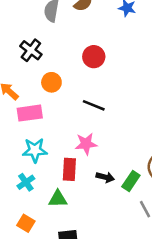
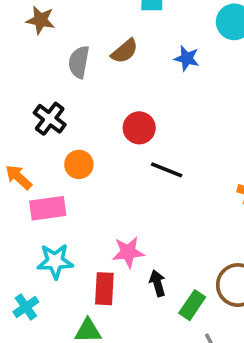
black line: (94, 105) -> (167, 170), moved
black arrow: (105, 177) -> (157, 283), moved, turned -120
cyan cross: (26, 182) -> (26, 307), moved

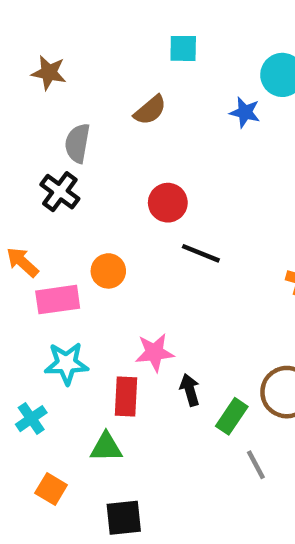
blue star: (187, 58) -> (245, 112), moved
gray semicircle: (79, 62) -> (77, 143), moved
orange circle: (79, 164) -> (108, 271), moved

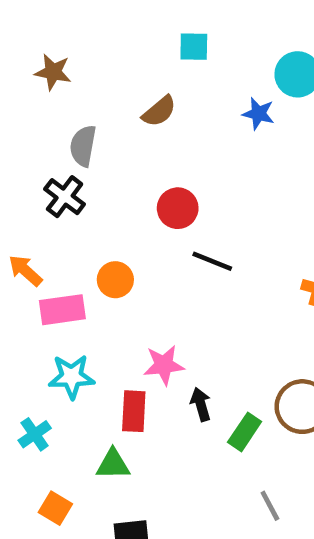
gray line: (256, 465) -> (270, 506), moved

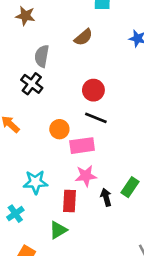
black line: (212, 261) -> (96, 118), moved
pink rectangle: (62, 310) -> (82, 146), moved
green rectangle: (245, 432) -> (130, 187), moved
green triangle: (113, 464) -> (58, 230), turned -30

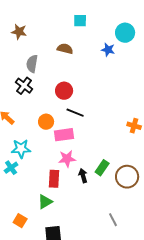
brown semicircle: (83, 37) -> (65, 49), turned -126
red circle: (93, 90) -> (64, 91), moved
cyan star: (35, 182) -> (21, 149), moved
cyan cross: (15, 214) -> (11, 168), moved

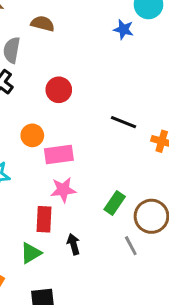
brown semicircle: (65, 49) -> (43, 24), moved
black line: (75, 113) -> (123, 122), moved
black arrow: (83, 176) -> (73, 244), moved
gray line: (113, 220) -> (131, 246), moved

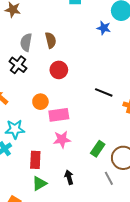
brown semicircle: (43, 24) -> (51, 40), moved, turned 63
red rectangle: (44, 219) -> (35, 160), moved

